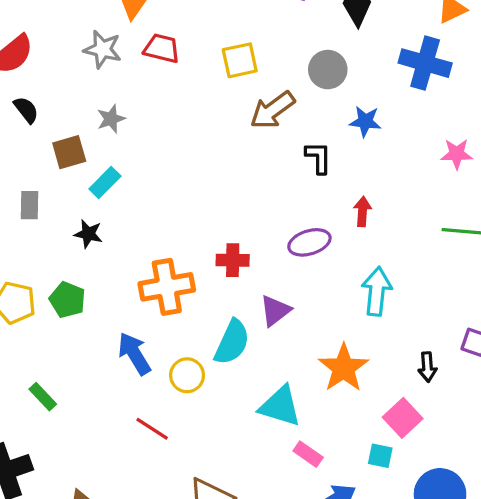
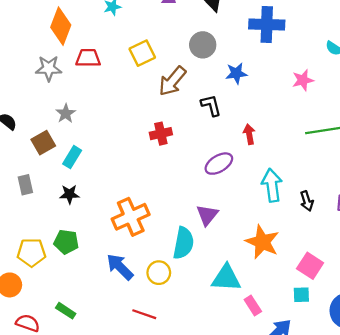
red cross: (233, 260) -> (161, 134), moved
black arrow: (427, 367) -> (307, 201), moved
pink rectangle: (308, 454) -> (253, 306), turned 36

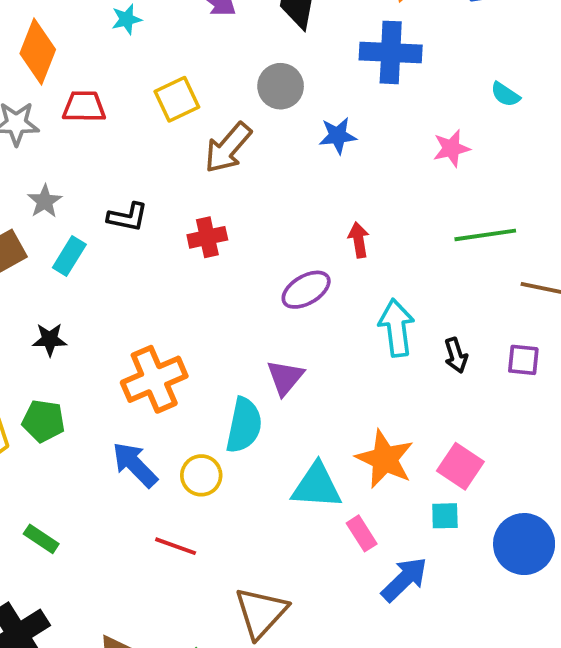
black L-shape: (211, 105) -> (128, 217), moved, turned 115
cyan rectangle: (72, 157) -> (69, 256), moved
orange star: (262, 242) -> (385, 459), moved

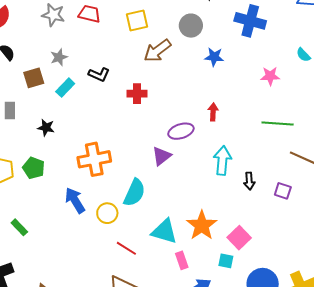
purple triangle: (285, 377) -> (162, 156), moved
red line: (176, 546) -> (126, 248), moved

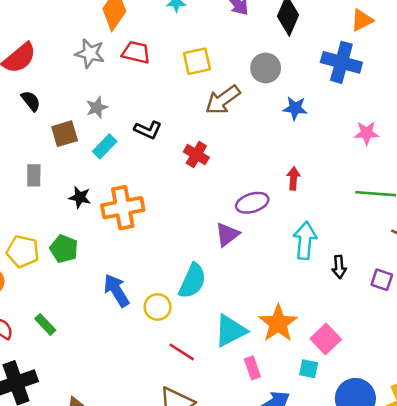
red cross: (137, 94) -> (196, 155), turned 30
orange cross: (94, 159) -> (123, 208), moved
cyan triangle: (164, 231) -> (230, 331), turned -44

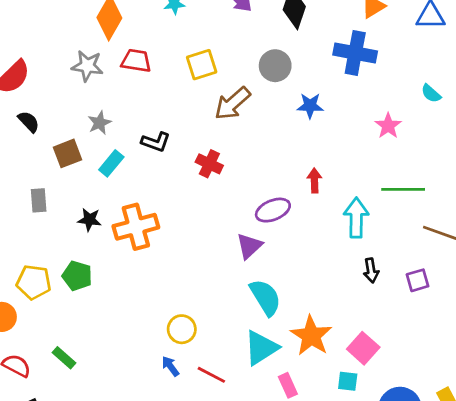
pink star: (367, 133) -> (388, 126), turned -30
cyan arrow: (305, 241) -> (356, 218), moved
purple square: (382, 280) -> (417, 280), turned -30
cyan semicircle: (192, 281) -> (265, 297), moved, turned -51
blue arrow: (116, 290) -> (170, 366), moved, size x0.6

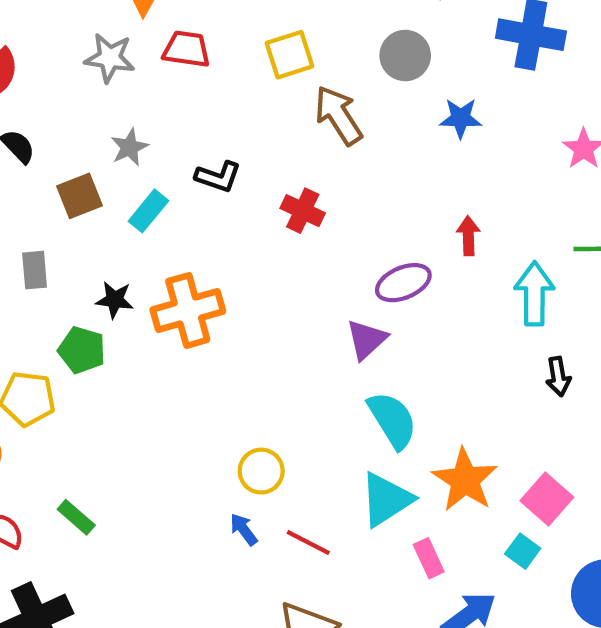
brown arrow: (232, 103) -> (338, 115), turned 99
green pentagon: (77, 276) -> (82, 350), moved
cyan square: (348, 381) -> (523, 551), turned 30

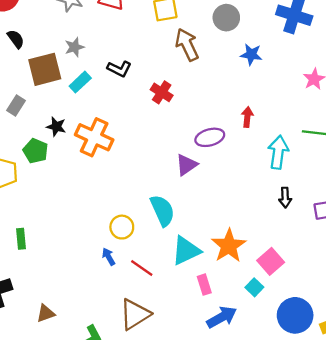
brown square: (79, 196) -> (45, 69), size x1.4
gray rectangle: (35, 270) -> (16, 105), turned 30
orange cross: (188, 310) -> (94, 137), turned 33
cyan semicircle: (392, 420) -> (162, 211), moved
green rectangle: (76, 517) -> (21, 239), turned 36

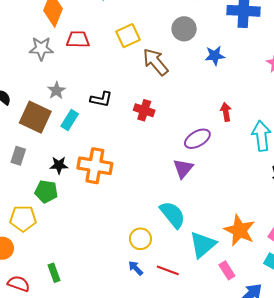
brown square: (45, 69) -> (35, 117), turned -36

